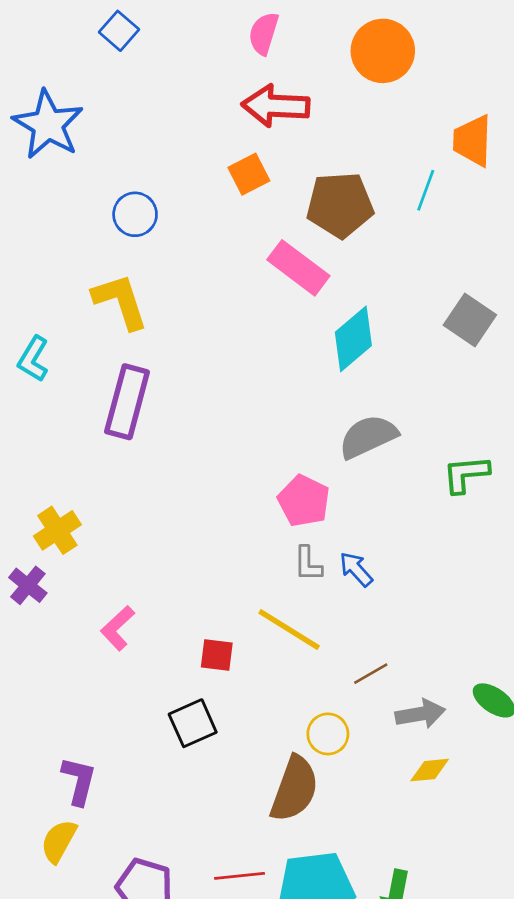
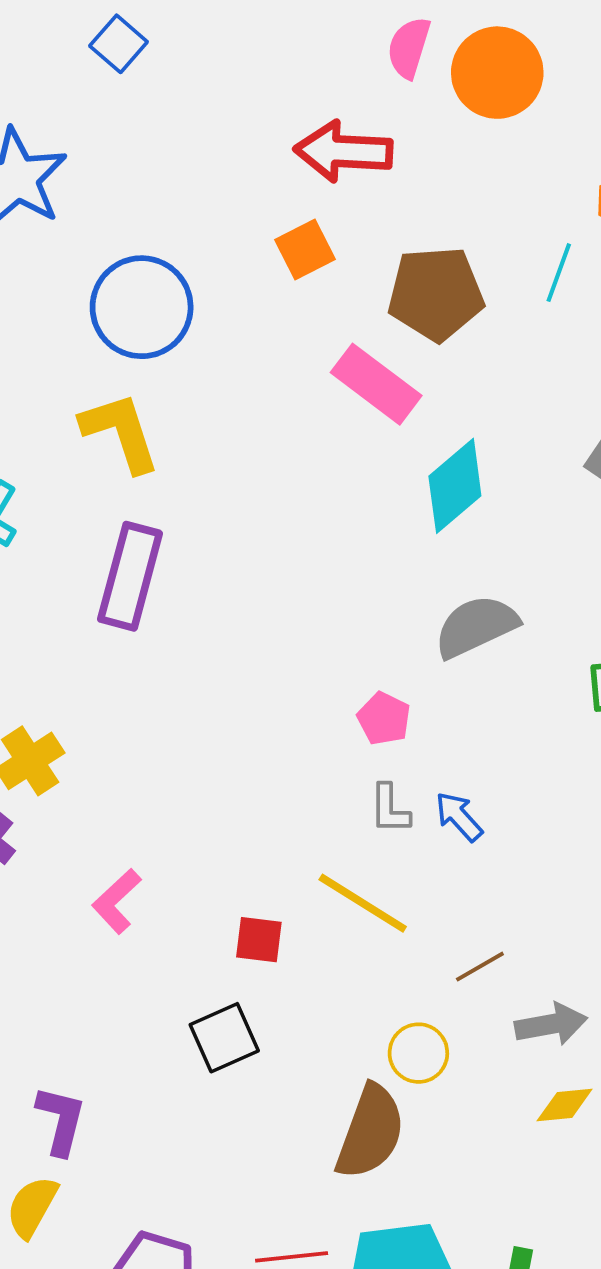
pink semicircle: (264, 33) -> (409, 48), moved
blue circle: (135, 214) -> (142, 307), size x1.6
pink pentagon: (304, 501) -> (384, 719), size x0.7

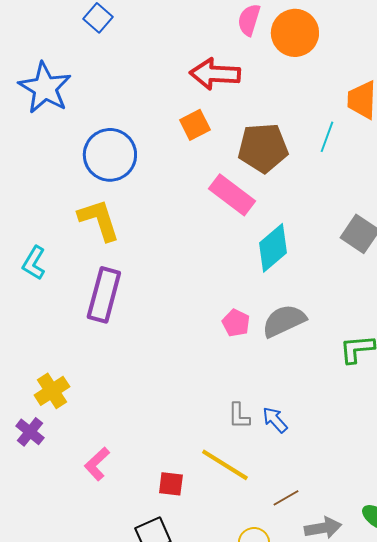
pink pentagon: (384, 719) -> (236, 323), moved

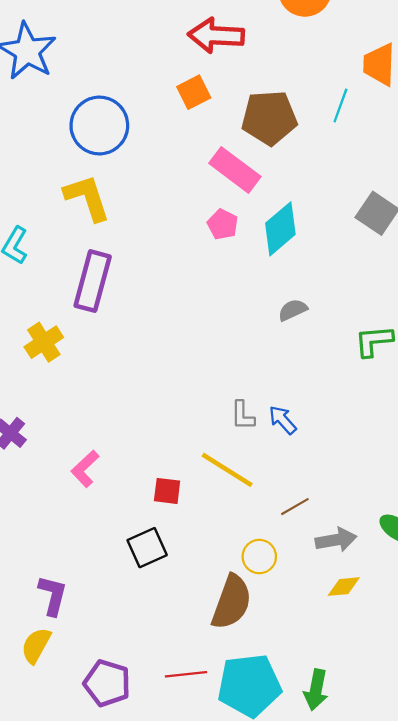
gray semicircle: (284, 321) -> (293, 310), size x0.6
pink pentagon: (236, 323) -> (223, 224), moved
yellow cross: (52, 391) -> (44, 342), moved

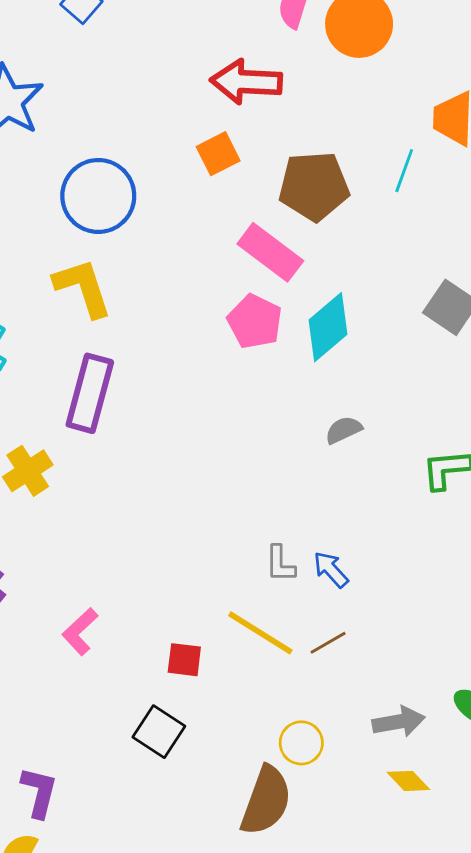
pink pentagon: (223, 224) -> (255, 321), size x1.4
brown line: (295, 507) -> (328, 643), moved
black square: (147, 548) -> (159, 732), turned -33
yellow diamond: (344, 587) -> (408, 781), turned 52

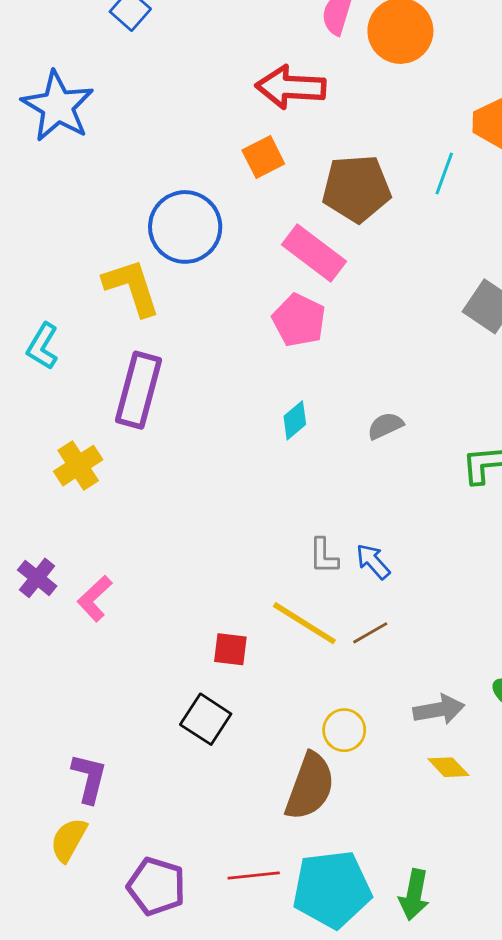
blue circle: (98, 196) -> (185, 227), moved
cyan diamond: (328, 327) -> (295, 420), moved, size x0.6
pink L-shape: (80, 632) -> (95, 599), moved

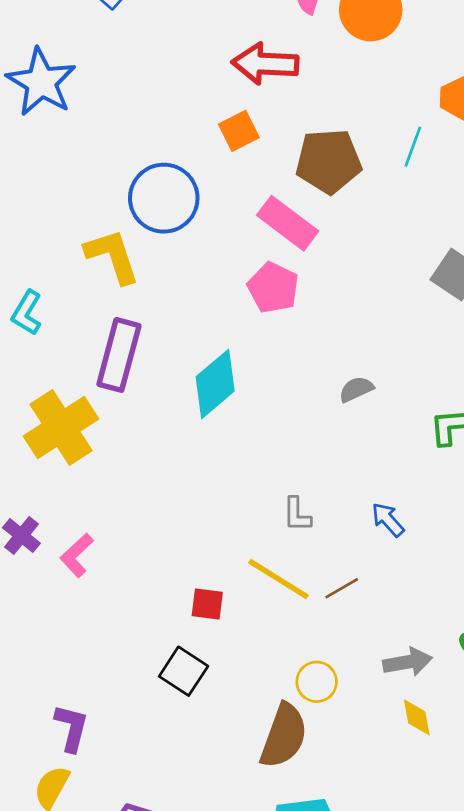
cyan diamond: (295, 420) -> (215, 384), moved, size x1.8
yellow cross: (78, 466) -> (61, 427), size x1.6
blue arrow: (373, 561) -> (388, 520), moved
yellow diamond: (448, 767) -> (417, 717), turned 33

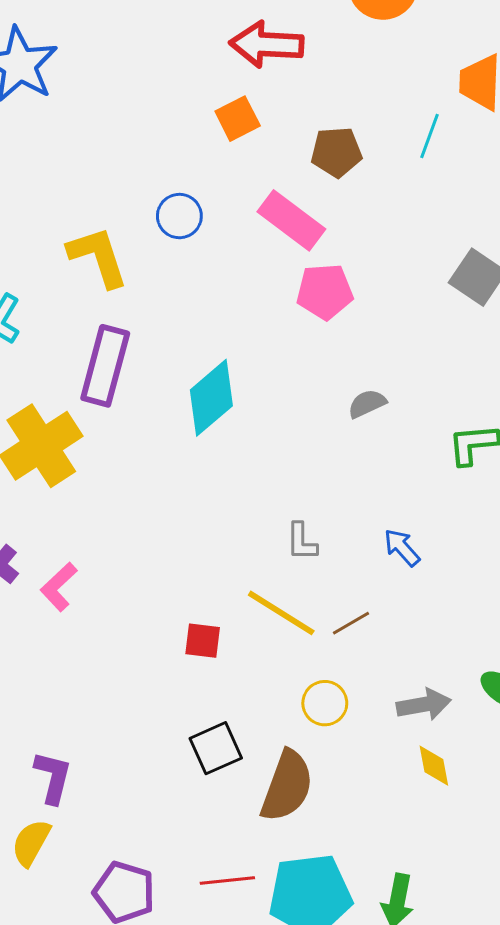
brown pentagon: (328, 161) -> (336, 152), size x0.7
blue circle: (164, 198) -> (179, 216), moved, size x0.6
pink pentagon: (273, 288) -> (325, 292), moved, turned -30
black square: (184, 671) -> (216, 748), moved, turned 33
yellow circle: (317, 682) -> (325, 703), moved

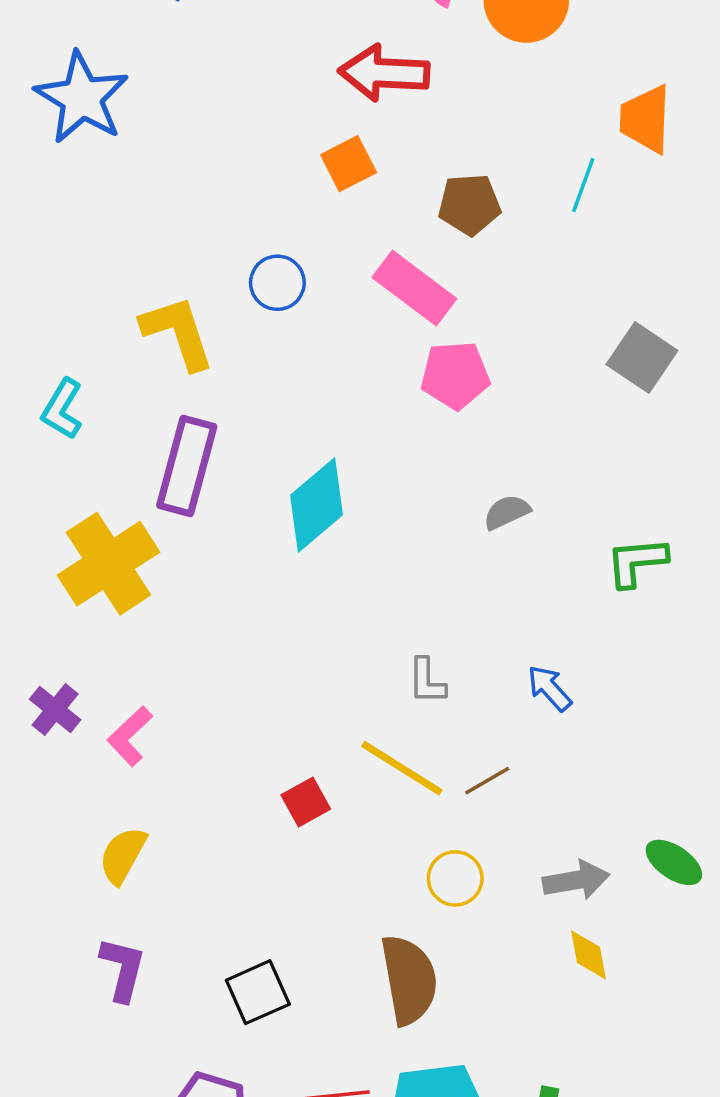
red square: (203, 641) -> (306, 802), turned -36
black square: (216, 748) -> (258, 992), moved
brown semicircle: (287, 786) -> (409, 980), turned -30
yellow semicircle: (31, 843) -> (123, 855), moved

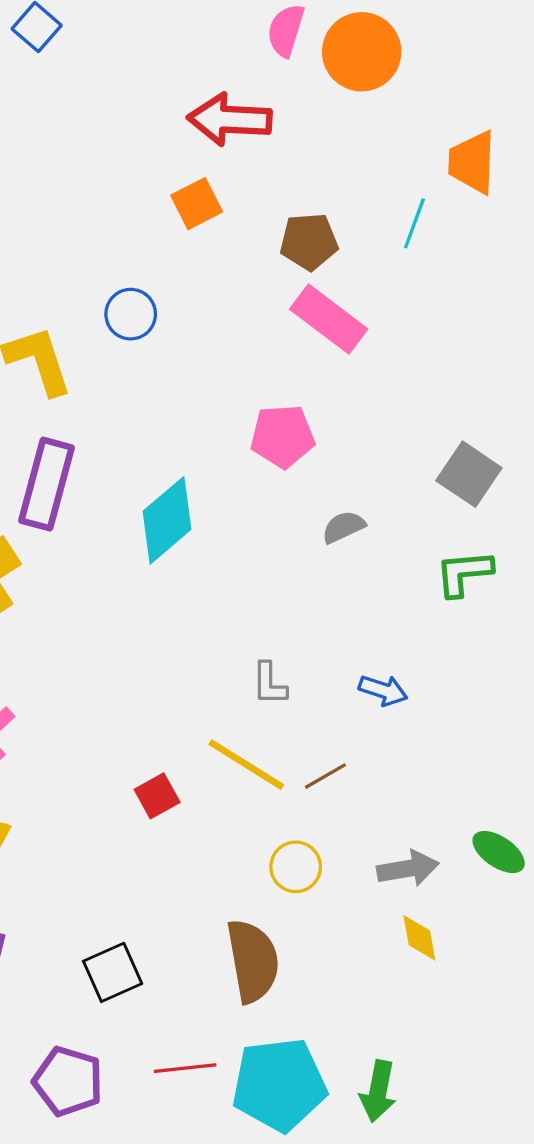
pink rectangle: (414, 288) -> (329, 319), moved
gray square: (642, 357) -> (469, 474), moved
pink pentagon: (455, 375) -> (282, 436), moved
blue arrow: (549, 688) -> (383, 690), turned 150

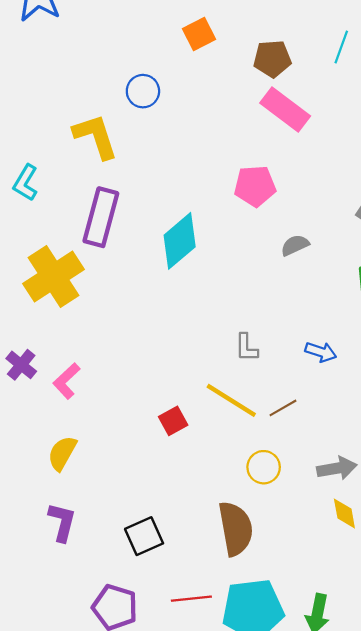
blue circle: (131, 314) -> (143, 91), moved

